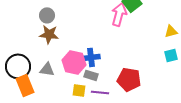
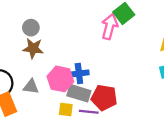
gray rectangle: (91, 75) -> (79, 93), size x1.5
red pentagon: (129, 79) -> (104, 98), moved

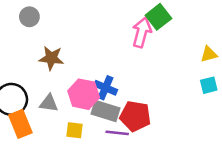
gray circle: (31, 28) -> (29, 17), moved
blue cross: (79, 74) -> (106, 88), turned 30
yellow square: (66, 110) -> (75, 130), moved

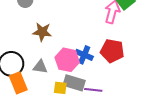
gray rectangle: (106, 111) -> (74, 83), moved
red pentagon: (135, 116) -> (112, 51), moved

